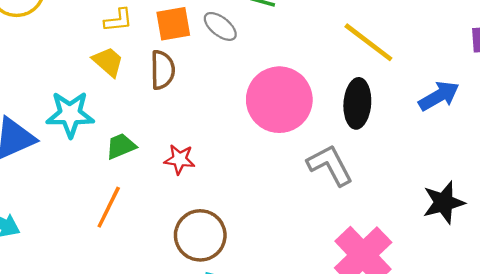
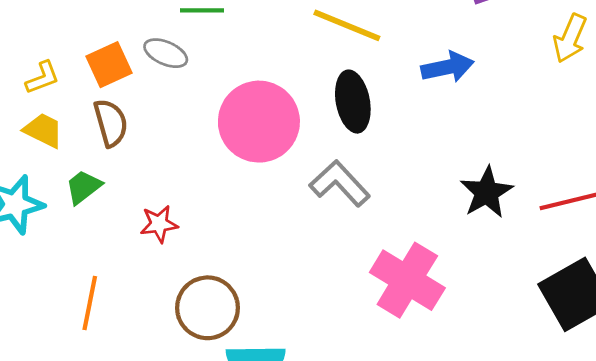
blue arrow: (439, 96) -> (447, 67), turned 33
green trapezoid: (121, 146) -> (83, 187), moved

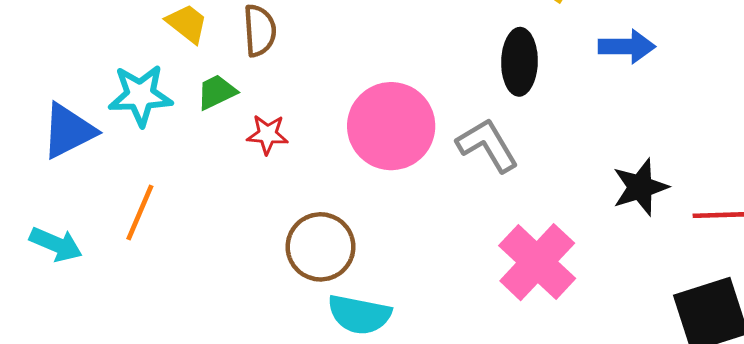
pink circle: (259, 122) -> (391, 126), moved
red star: (159, 224) -> (267, 134), moved
orange line: (90, 303) -> (140, 212), moved

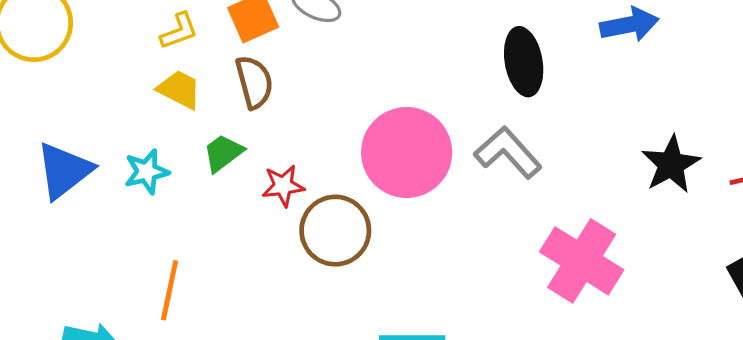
cyan star: (140, 95) -> (147, 172), size x0.7
blue triangle: (68, 131) -> (64, 171), moved
brown circle: (321, 247) -> (335, 231), moved

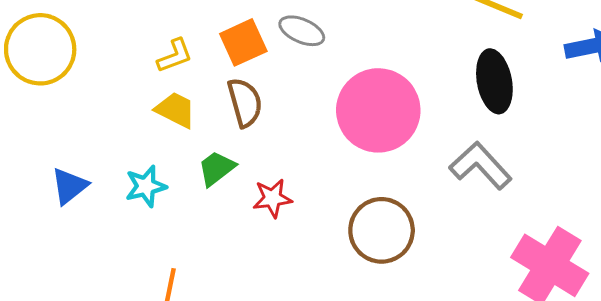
pink circle: (407, 152) -> (378, 110), moved
blue triangle: (64, 171) -> (69, 186), size x0.7
brown circle: (335, 231) -> (382, 230), moved

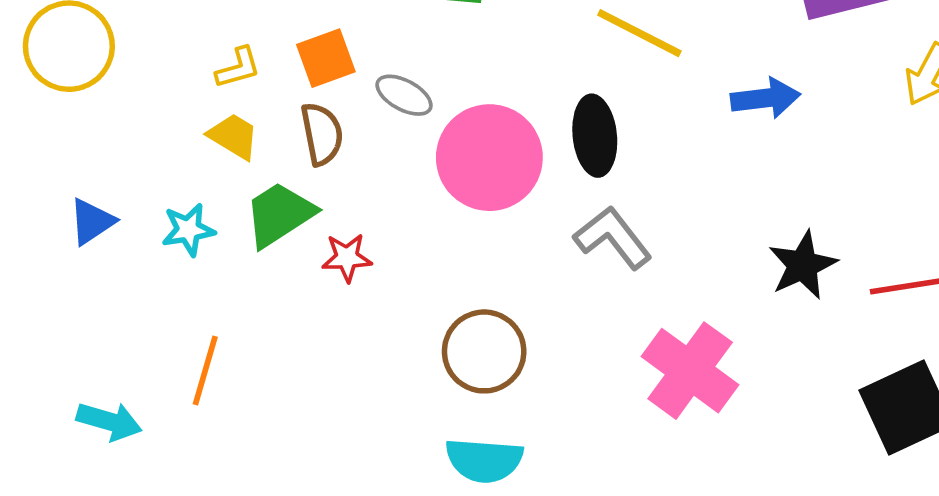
gray ellipse: (302, 31) -> (404, 95), moved
black ellipse: (494, 81) -> (595, 136), moved
green trapezoid: (217, 168) -> (279, 214), size x1.5
brown circle: (382, 230) -> (484, 351), moved

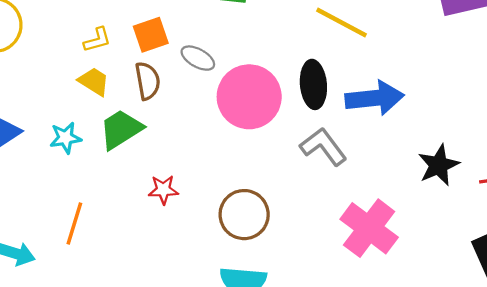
blue arrow: (765, 98) -> (375, 98), moved, size x1.4
red star: (347, 258) -> (163, 190), moved

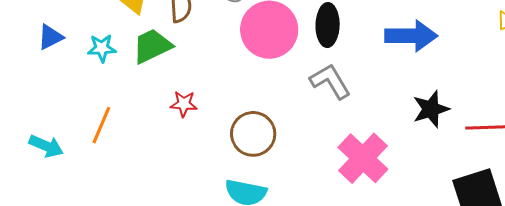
blue arrow: (375, 98) -> (411, 36), moved

